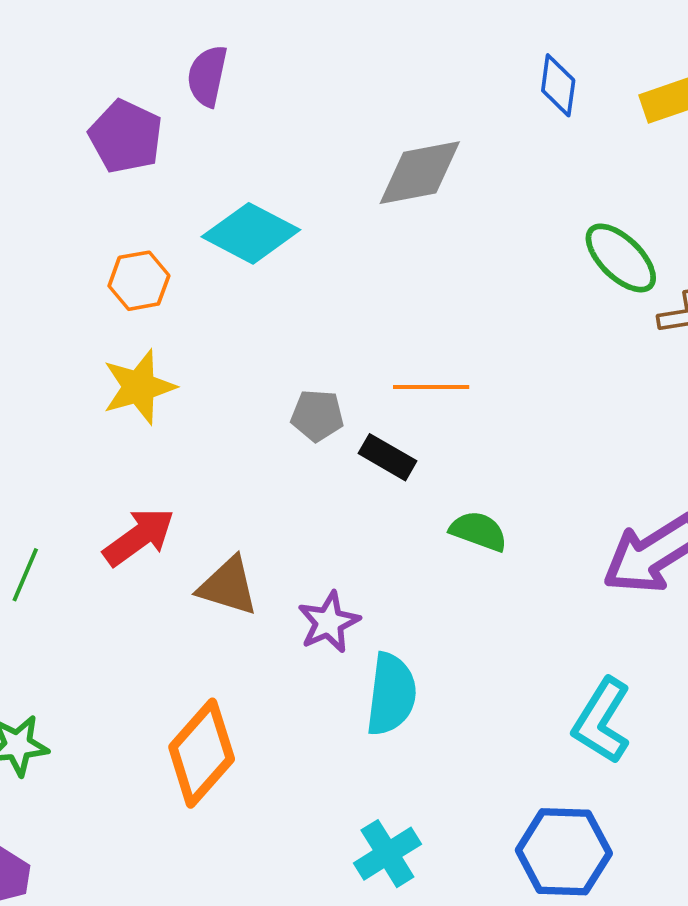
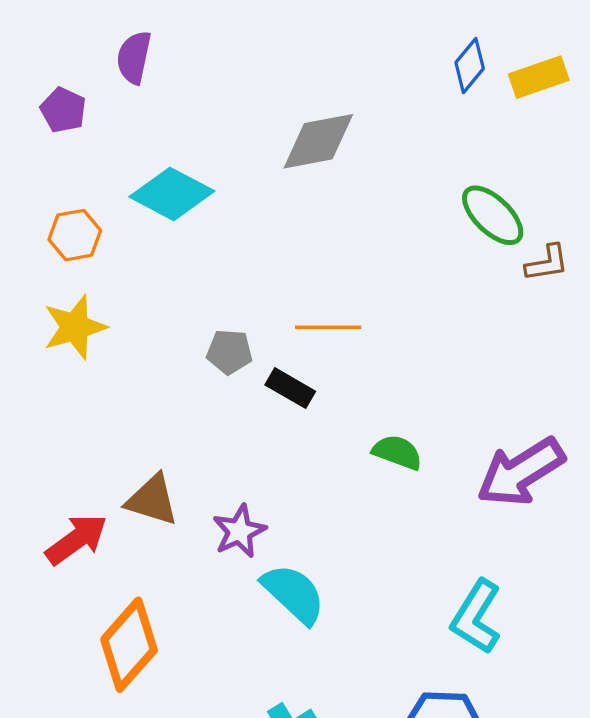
blue diamond: (558, 85) -> (470, 66), moved, turned 32
purple pentagon: (126, 137) -> (63, 110), size x0.7
green semicircle: (479, 531) -> (397, 452), moved
red arrow: (139, 537) -> (76, 539), moved
cyan semicircle: (391, 694) -> (294, 594), turned -54

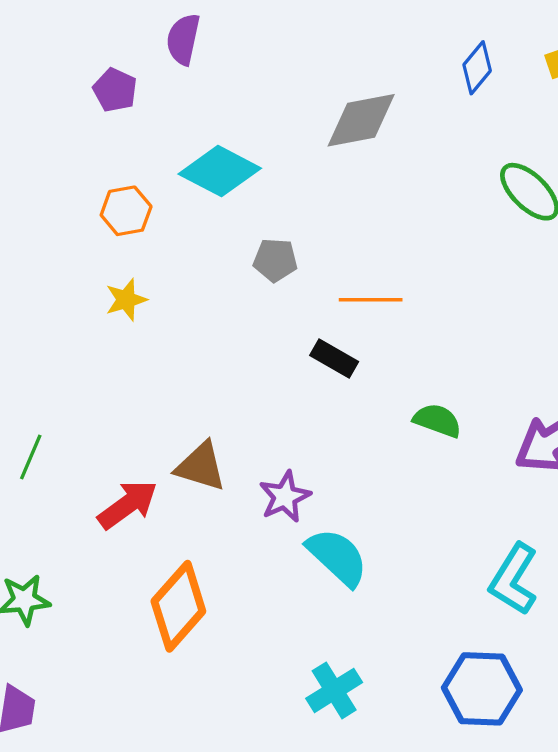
blue diamond: (470, 66) -> (477, 68), moved
yellow star: (75, 327) -> (126, 300), size x0.7
gray pentagon: (229, 352) -> (275, 260), moved

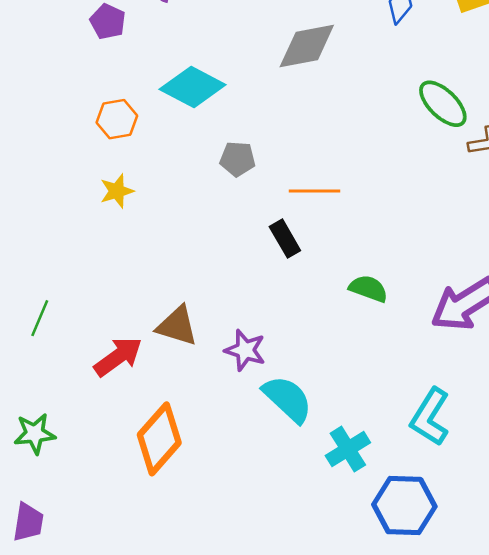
black rectangle: (334, 358) -> (285, 239), turned 30
purple star: (285, 497) -> (245, 350), turned -30
cyan cross: (334, 690) -> (348, 449), moved

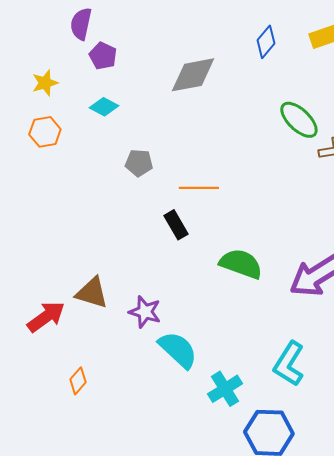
purple pentagon: (108, 22) -> (103, 56), moved
cyan diamond: (193, 87) -> (104, 107), size x0.6
yellow star: (117, 191) -> (45, 83), moved
green semicircle: (368, 289) -> (241, 264), size x1.4
orange diamond: (159, 439) -> (78, 381), size x0.5

